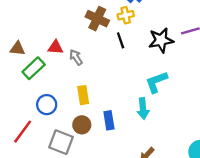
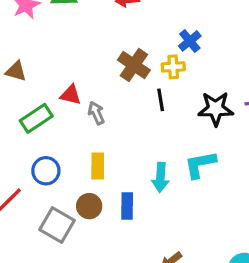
brown triangle: (17, 49) -> (16, 71), moved
cyan arrow: (143, 109) -> (161, 177), moved

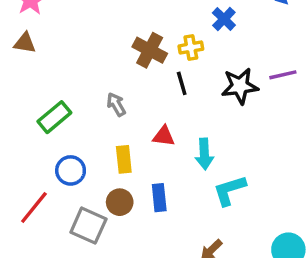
blue cross: (190, 41) -> (224, 19), moved
brown triangle: (16, 71) -> (25, 43), moved
red triangle: (71, 95) -> (164, 136), moved
cyan L-shape: (200, 164) -> (229, 190), moved
cyan arrow: (161, 177) -> (204, 154), moved

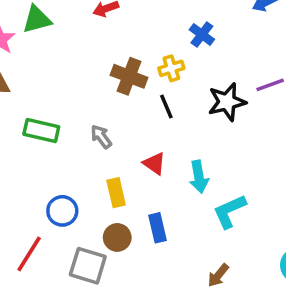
green rectangle: (54, 117) -> (41, 130), moved, turned 60
red triangle: (164, 136) -> (154, 163), turned 35

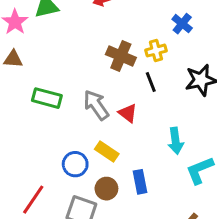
gray arrow: (101, 137) -> (96, 105), size x1.5
red triangle: (154, 163) -> (128, 113), moved
yellow rectangle: (116, 193) -> (107, 152), turned -45
blue circle: (62, 211) -> (75, 164), moved

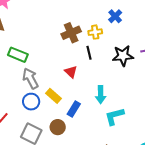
brown cross: (121, 56) -> (71, 33), turned 36
gray arrow: (96, 105) -> (30, 78), moved
blue rectangle: (140, 182) -> (74, 109), moved, turned 35
brown circle: (106, 189) -> (58, 127), moved

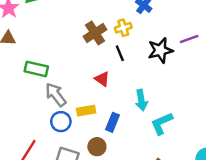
yellow rectangle: (53, 96) -> (86, 111), turned -42

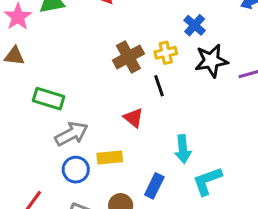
black star: (160, 50) -> (211, 61), moved
gray arrow: (56, 95) -> (72, 134), turned 95
blue rectangle: (112, 122) -> (154, 186), moved

